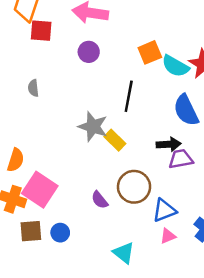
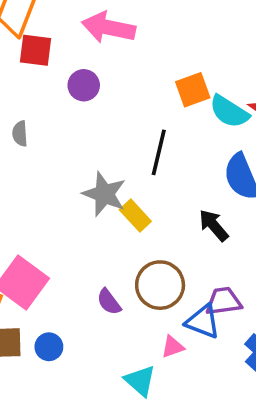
purple circle: (89, 52) -> (84, 85), moved
black arrow: (169, 144) -> (214, 225), turned -130
purple trapezoid: (181, 159) -> (224, 301), moved
blue triangle: (164, 210) -> (203, 322), turned 40
pink triangle: (168, 236) -> (173, 347), moved

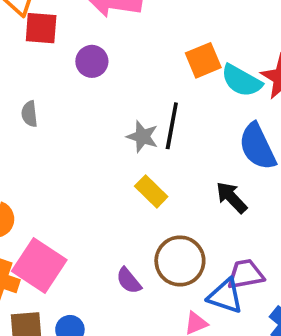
gray star: (104, 194) -> (142, 137), moved, size x0.7

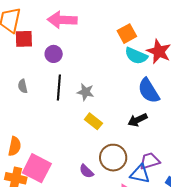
orange square: (203, 60) -> (127, 34), moved
black line: (172, 126) -> (59, 88), moved
black arrow: (232, 197) -> (138, 120), turned -66

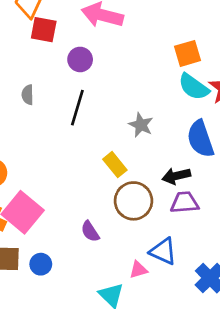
gray star: (86, 92) -> (141, 125), moved
brown circle: (113, 158) -> (133, 201), moved
purple trapezoid: (150, 161) -> (185, 203), moved

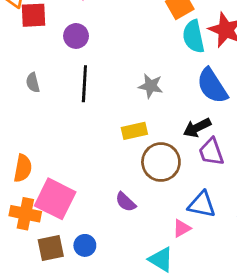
cyan semicircle: (194, 87) -> (193, 36), turned 56
yellow rectangle: (115, 165) -> (134, 131), turned -50
purple trapezoid: (185, 203) -> (211, 152), turned -92

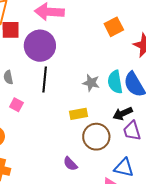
purple circle: (76, 36) -> (40, 46), size x1.8
cyan semicircle: (193, 36) -> (115, 82), moved
pink square: (55, 199) -> (16, 105), moved, size x0.5

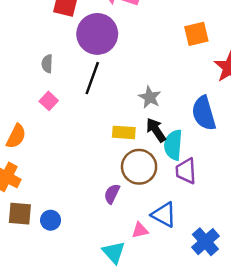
cyan semicircle: (115, 82) -> (173, 145), moved
black arrow: (123, 113) -> (156, 130), moved, turned 66
purple semicircle: (70, 164) -> (112, 194), moved, turned 56

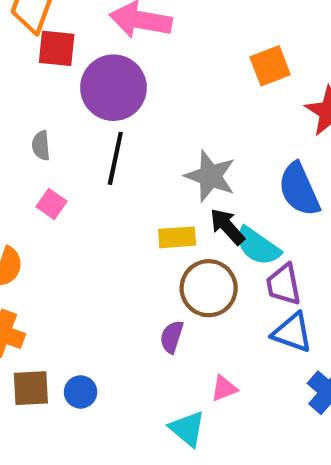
gray star: (150, 97) -> (210, 176), size x1.4
cyan semicircle: (173, 145) -> (258, 246), turned -52
blue triangle: (164, 215) -> (292, 333), moved

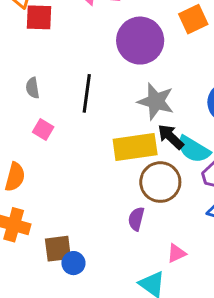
purple circle: (113, 88) -> (140, 41), moved
yellow rectangle: (177, 237) -> (135, 147), size x1.6
brown square: (31, 388) -> (58, 249), moved

